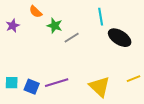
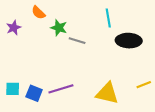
gray line: (72, 38) -> (77, 41), turned 49
black ellipse: (120, 38) -> (129, 41), turned -30
yellow triangle: (100, 87) -> (107, 93), turned -30

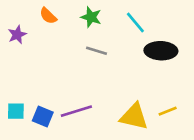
cyan line: (108, 18) -> (135, 23), turned -30
green star: (59, 28) -> (91, 17), moved
yellow line: (144, 85) -> (168, 111), moved

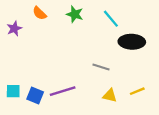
gray line: (96, 51) -> (101, 67), moved
yellow triangle: (134, 117) -> (110, 96), size x0.6

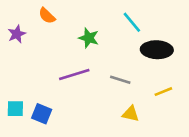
green star: (75, 14) -> (89, 38), moved
purple line: (63, 91) -> (74, 75), moved
yellow line: (137, 91) -> (163, 92), moved

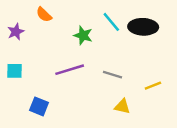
cyan line: (132, 22) -> (111, 22), moved
black ellipse: (157, 50) -> (143, 27), moved
cyan square: (15, 109) -> (15, 71), moved

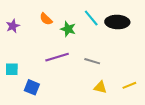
orange semicircle: (44, 15) -> (46, 19), moved
cyan square: (15, 71) -> (12, 69), moved
yellow line: (153, 86) -> (129, 85), moved

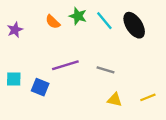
black ellipse: (117, 22) -> (134, 25), turned 55
green star: (68, 29) -> (78, 16), moved
blue square: (32, 87) -> (40, 87), moved

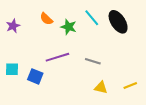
green star: (78, 16) -> (69, 27), moved

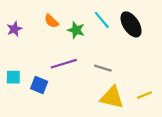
yellow triangle: (101, 88) -> (112, 97), size x1.6

